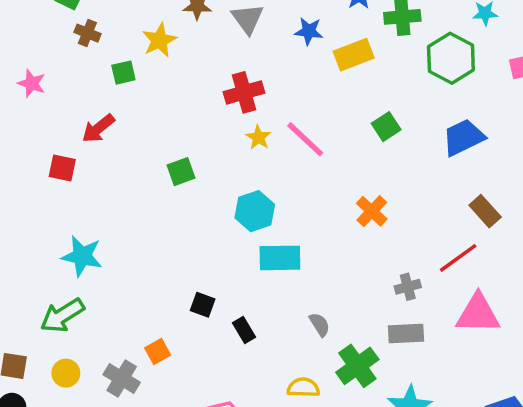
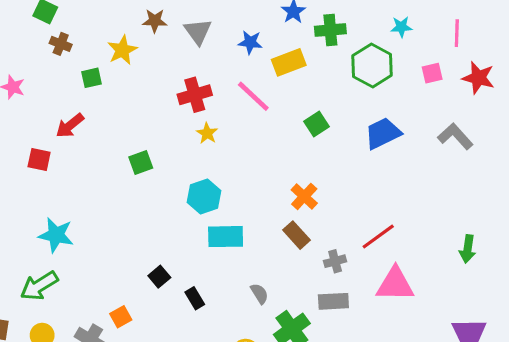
pink line: (305, 139) -> (253, 96), moved
brown rectangle: (485, 211) -> (296, 235), moved
black square: (203, 305) -> (159, 277), turned 30

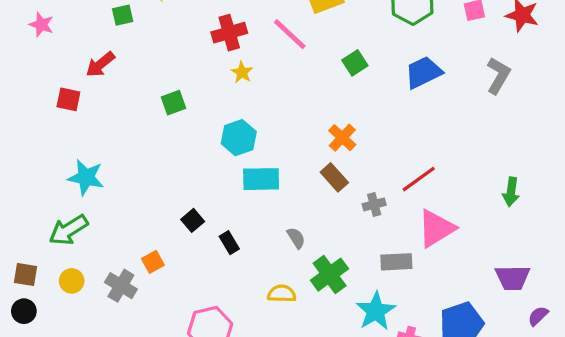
gray L-shape: (455, 136) -> (498, 76), turned 72
pink triangle: (395, 284) -> (436, 228), turned -33
gray rectangle: (333, 301) -> (396, 262), moved

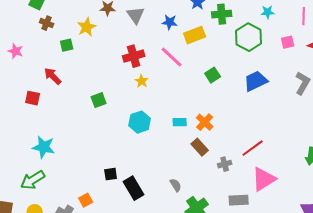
red arrow: (100, 64) -> (53, 76), turned 84
cyan rectangle: (261, 179) -> (180, 122), moved, size x0.6
black square: (193, 220) -> (111, 174), turned 32
black rectangle: (229, 243) -> (134, 188), size x1.6

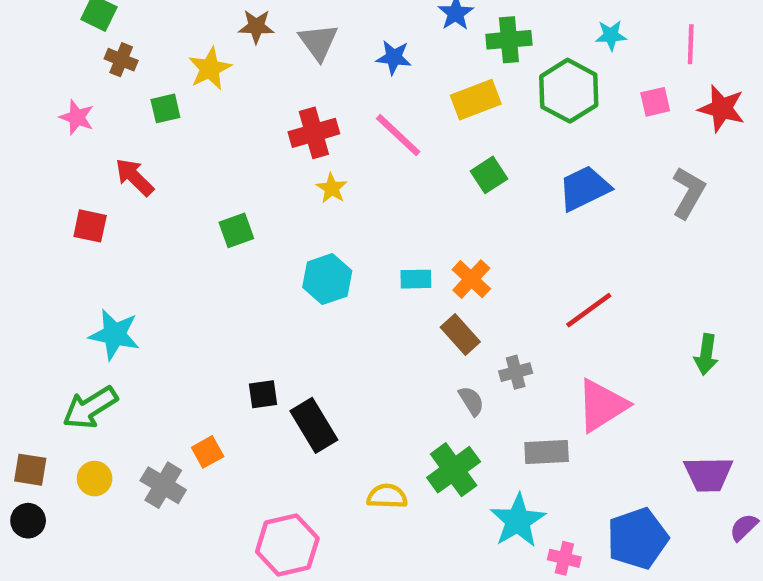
yellow rectangle: (195, 35) -> (476, 100), moved
pink star: (16, 51) -> (77, 117), moved
red line: (253, 148) -> (589, 310), moved
gray semicircle: (176, 185) -> (471, 401), moved

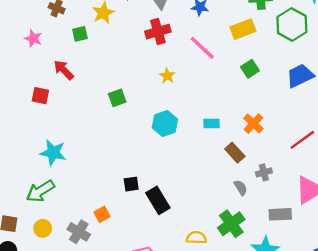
red cross: (314, 133) -> (158, 32), moved
orange cross: (471, 279) -> (253, 124), moved

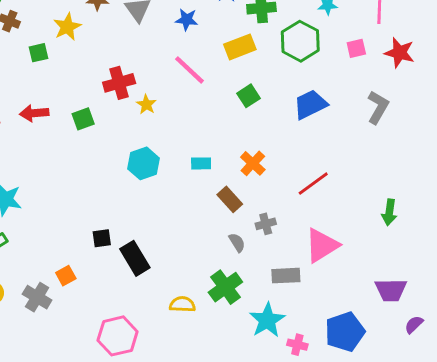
red cross: (158, 32) -> (119, 83), moved
red arrow: (64, 70) -> (34, 113), moved, turned -50
green square: (117, 98) -> (83, 119), moved

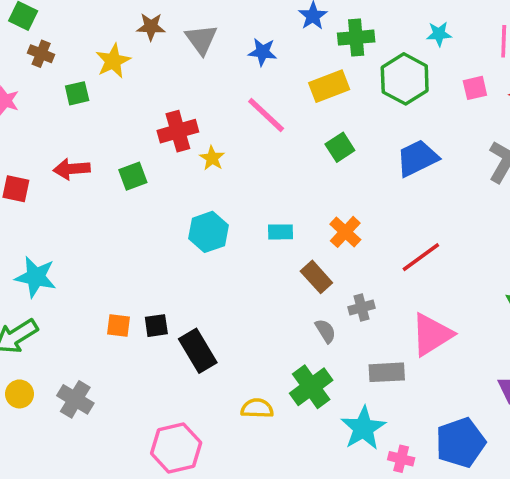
orange square: (66, 276) -> (118, 326), moved, turned 36

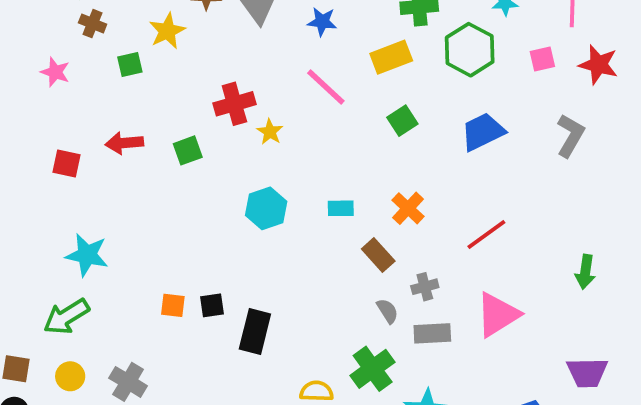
black rectangle: (198, 351) -> (255, 332), turned 45
gray rectangle: (387, 372) -> (432, 333), moved

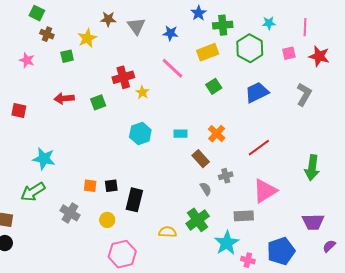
red square: (66, 164) -> (19, 110), moved
green arrow: (585, 272) -> (312, 168), size x1.4
gray rectangle: (432, 333) -> (244, 216), moved
yellow circle: (70, 376) -> (107, 220), moved
gray cross: (128, 382) -> (70, 213), moved

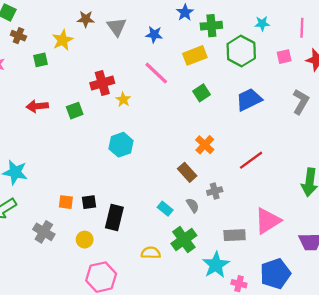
cyan rectangle: (181, 134) -> (165, 209), moved, turned 40
pink triangle: (265, 191) -> (268, 221), moved

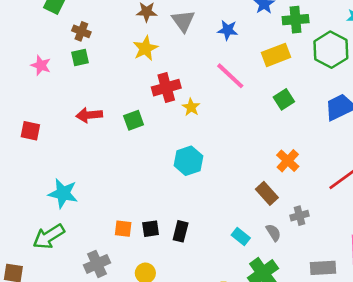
brown cross: (18, 36) -> (81, 31), moved
yellow star: (63, 40) -> (145, 48), moved
green square: (41, 60) -> (80, 58), moved
black rectangle: (114, 217) -> (181, 231), moved, size x0.7
gray cross: (44, 232) -> (97, 264), turned 35

